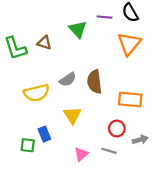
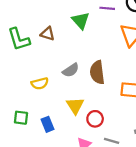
yellow semicircle: (37, 93) -> (40, 83), size x0.7
red circle: (117, 129) -> (95, 119), moved
green square: (28, 145) -> (21, 118), moved

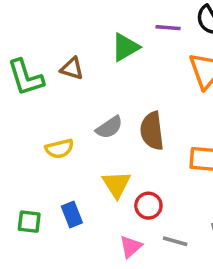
green triangle: (81, 20) -> (125, 47), turned 42
green square: (21, 118) -> (29, 222), moved

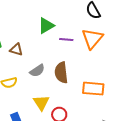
purple line: (168, 28) -> (66, 40), moved
brown triangle: (72, 69) -> (16, 50), moved

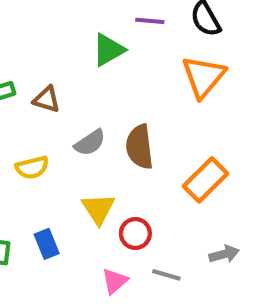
purple line: (66, 40) -> (150, 21), moved
orange rectangle: (93, 89) -> (206, 180), turned -50

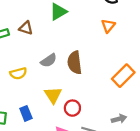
orange triangle: (203, 77) -> (108, 26), size x0.6
brown triangle: (47, 99) -> (26, 28), moved
orange rectangle: (206, 180) -> (123, 76), moved

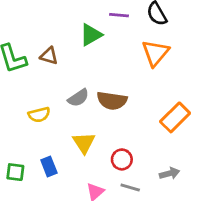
orange triangle: (108, 26) -> (155, 53), size x1.5
brown semicircle: (75, 63) -> (112, 101), turned -75
red circle: (72, 108) -> (122, 159), moved

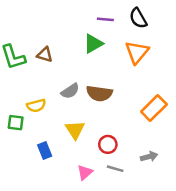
green triangle: (91, 35) -> (93, 44), moved
green square: (15, 172) -> (16, 123), moved

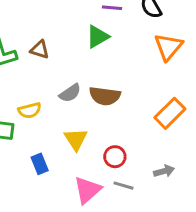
orange triangle: (137, 52) -> (168, 47), moved
pink triangle: (85, 172) -> (87, 190), size x1.5

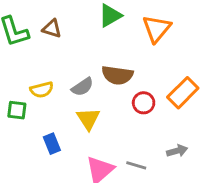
orange triangle: (168, 47) -> (157, 29), moved
gray semicircle: (70, 93) -> (82, 87), moved
red circle: (115, 157) -> (144, 103), moved

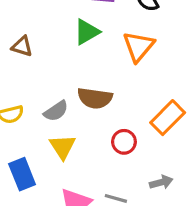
red circle: (144, 103) -> (124, 142), moved
blue rectangle: (52, 144) -> (22, 174), size x1.4

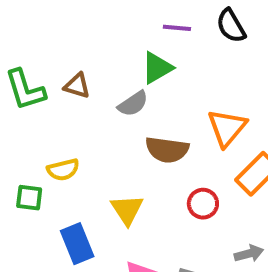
orange triangle: (139, 46) -> (227, 128), moved
gray semicircle: (56, 111) -> (133, 104), moved

